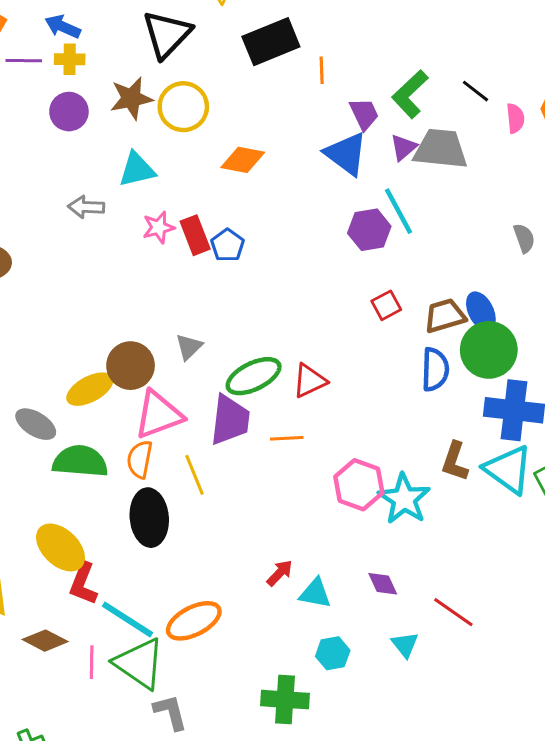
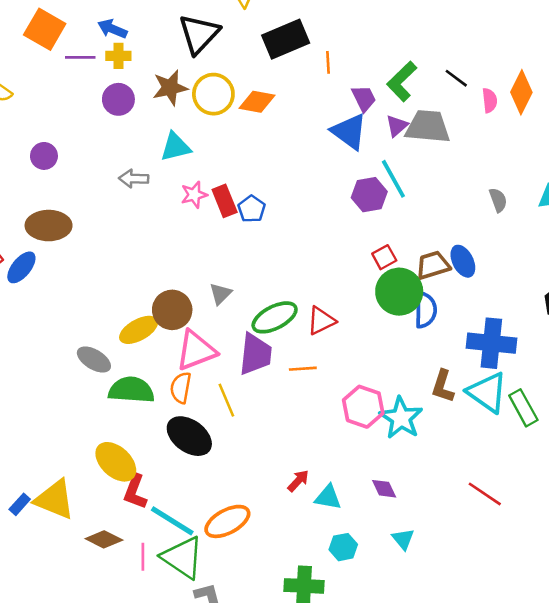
orange diamond: (243, 160) -> (257, 102), moved
green circle: (489, 350) -> (399, 292), moved
black ellipse: (149, 518) -> (189, 436), turned -48
red line: (453, 612) -> (485, 494), moved

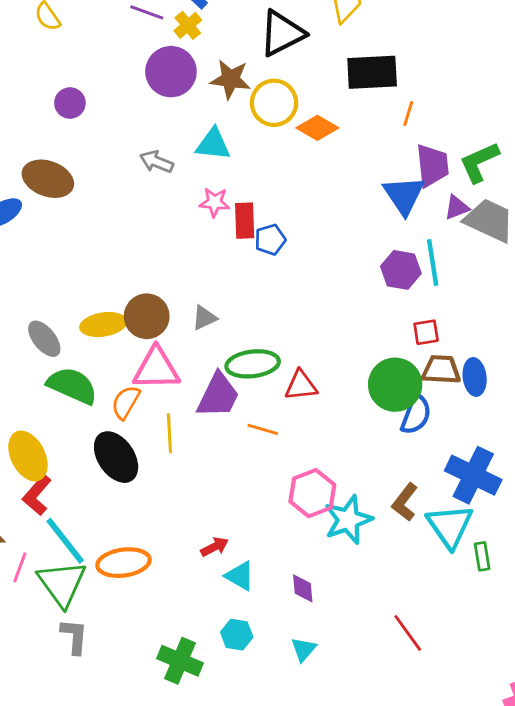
yellow cross: (118, 56) -> (188, 25), turned 30
purple trapezoid: (364, 98) -> (432, 165), size x1.4
purple circle: (118, 99) -> (171, 72), size x1.4
red square: (384, 257) -> (426, 332), moved
green rectangle: (523, 408) -> (482, 556), size x0.7

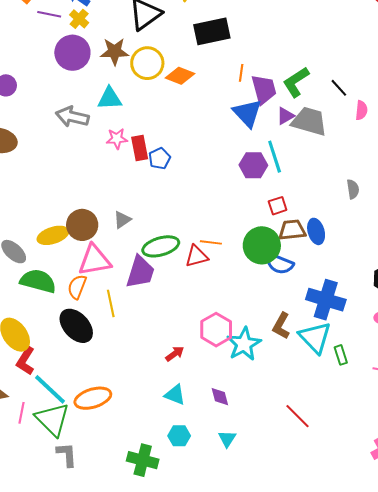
orange line: (408, 113) -> (241, 73), moved
gray arrow: (157, 162) -> (72, 117), size x1.4
blue semicircle: (416, 414) -> (279, 264), turned 100
orange line: (263, 429) -> (211, 242), moved
red arrow: (215, 547) -> (175, 354), moved

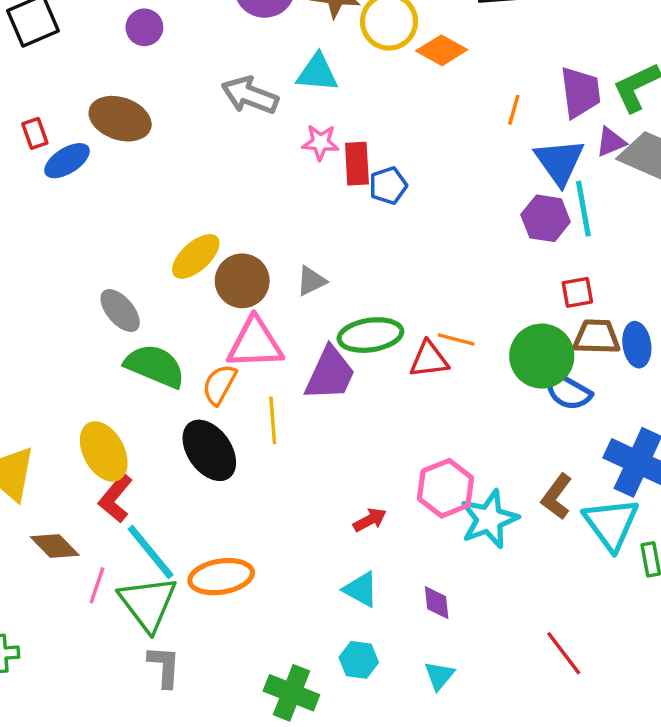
orange line: (241, 73) -> (514, 110), moved
blue triangle: (247, 113) -> (559, 162), moved
yellow ellipse: (53, 235) -> (196, 256), moved, turned -32

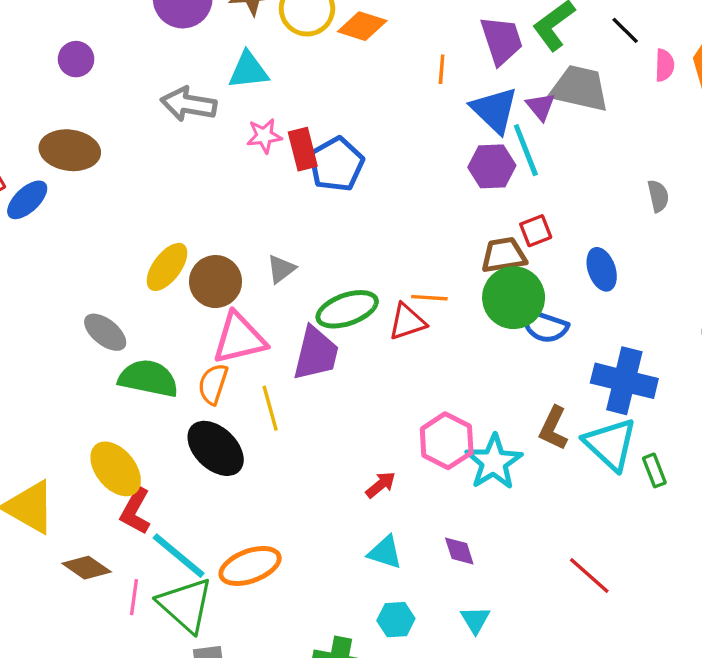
purple triangle: (611, 142) -> (541, 107), moved, turned -36
blue pentagon: (388, 186) -> (336, 164), size x1.5
brown trapezoid: (597, 337) -> (504, 255), moved

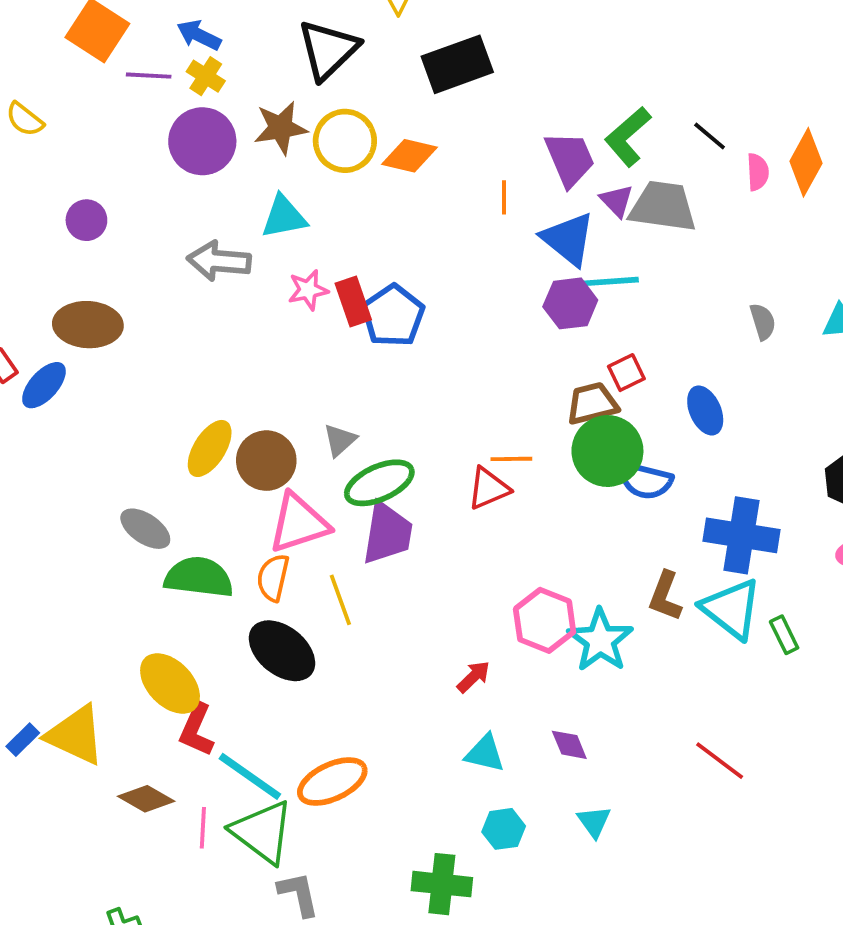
purple triangle: (541, 107) -> (617, 201), moved
cyan line: (526, 150) -> (608, 282), turned -68
green ellipse: (347, 309) -> (379, 483), moved

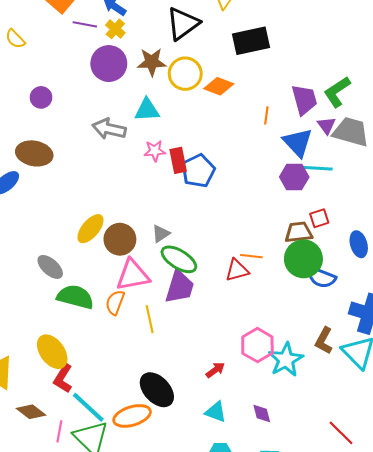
green ellipse: (379, 483) -> (179, 259), turned 48
black ellipse: (282, 651) -> (157, 390), moved

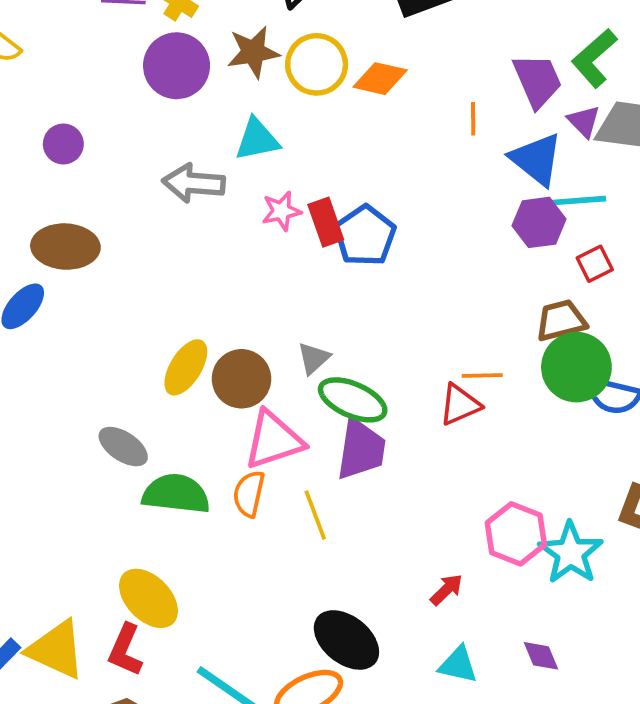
red square: (319, 218) -> (595, 264), moved
red L-shape: (63, 378) -> (125, 650), moved

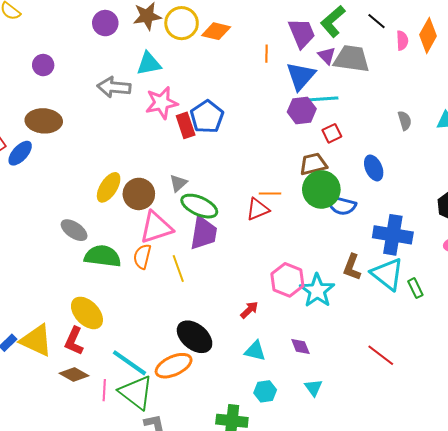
purple circle: (177, 66) -> (105, 23), size x0.7
blue triangle: (536, 159) -> (301, 76), turned 32
pink star: (281, 211) -> (162, 103), size x1.5
red rectangle: (326, 222) -> (186, 125), moved

